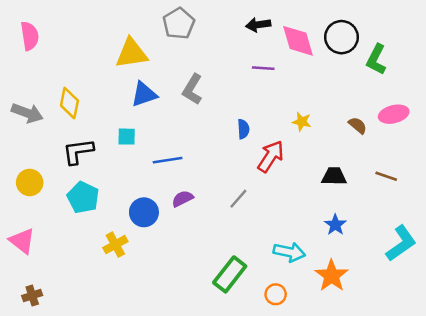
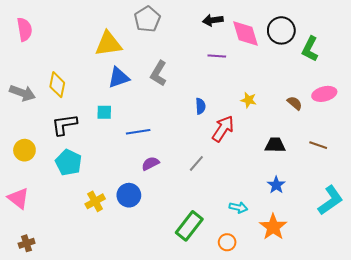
blue circle: (144, 212) -> (129, 195), moved
cyan arrow: (289, 252) -> (238, 207), size x0.7

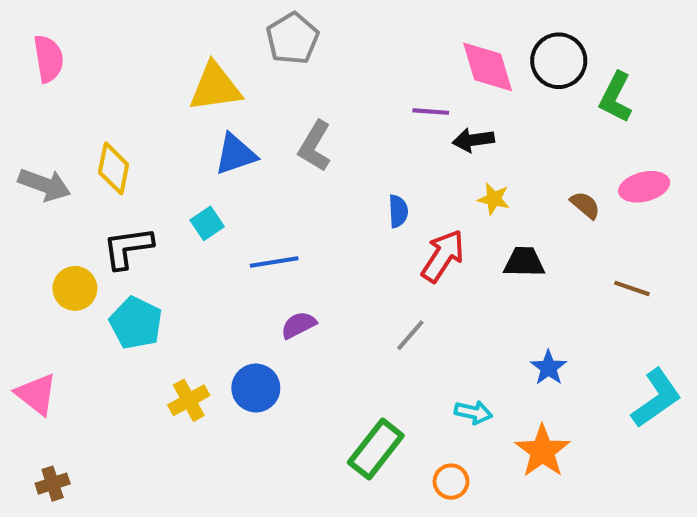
black arrow: (213, 20) -> (473, 140), moved
cyan square: (104, 112) -> (207, 223), turned -35
black trapezoid: (275, 145) -> (524, 262), moved
yellow circle: (24, 150) -> (75, 288), moved
gray line: (196, 163) -> (410, 335), moved

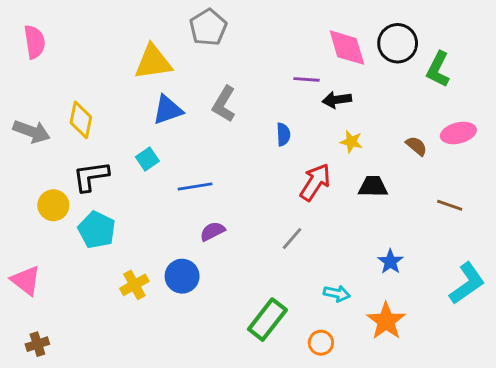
blue semicircle: (398, 211) -> (283, 134), moved

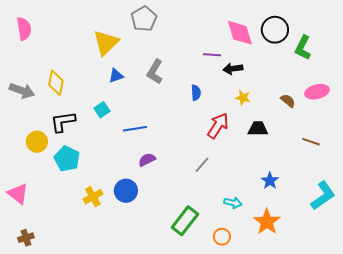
yellow triangle: (153, 62) -> (106, 43), turned -36
blue triangle: (168, 110) -> (116, 76), size x0.7

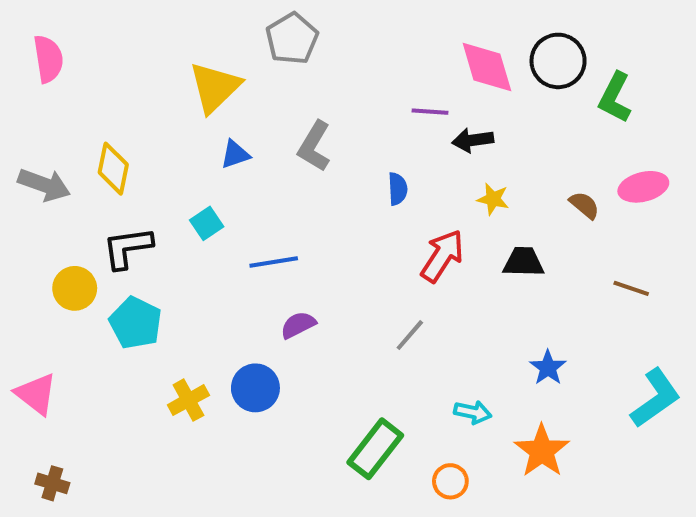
brown cross: (26, 238) -> (52, 483), turned 35

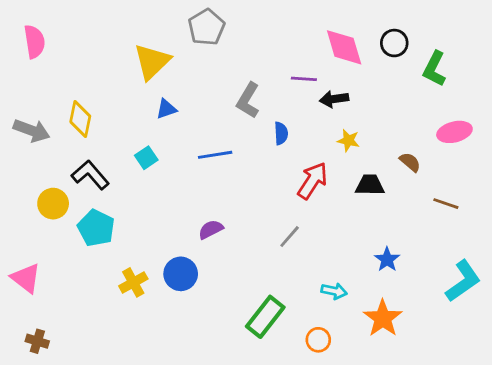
black circle: (558, 61) -> (394, 43), size x0.7
gray L-shape: (314, 146) -> (248, 100), moved
brown semicircle: (584, 205) -> (410, 162), moved
black L-shape: (127, 248) -> (90, 175), turned 57
blue line: (274, 262) -> (215, 155), moved

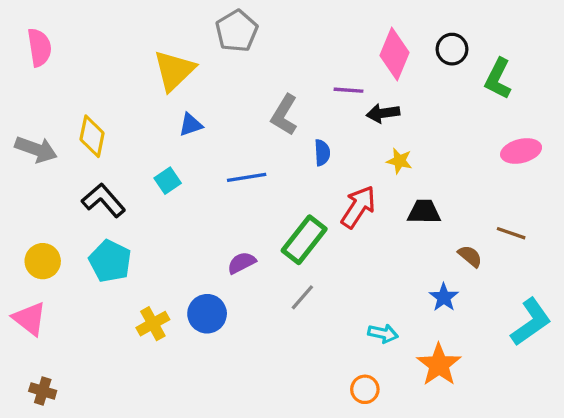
pink diamond: (344, 47) -> (394, 54), turned 39
brown semicircle: (410, 162) -> (470, 256), moved
yellow circle: (53, 204) -> (43, 261), moved
gray line: (290, 237) -> (302, 297), moved
green rectangle: (265, 317) -> (304, 240), moved

